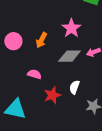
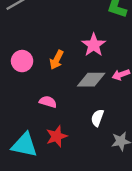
red star: (52, 95) -> (57, 136), moved

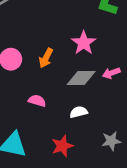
white semicircle: (97, 118) -> (79, 112), moved, turned 56
red star: (57, 136) -> (62, 146), moved

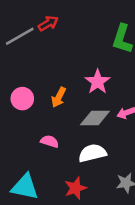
white semicircle: (79, 112) -> (92, 153), size x1.5

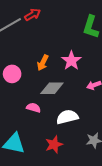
orange arrow: (59, 97) -> (43, 63), moved
gray diamond: (95, 118) -> (52, 88), moved

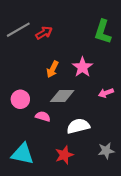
red arrow: (33, 15) -> (44, 33), moved
pink circle: (12, 74) -> (20, 99), moved

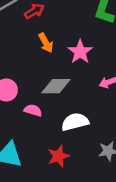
orange arrow: (52, 69) -> (46, 43), moved, turned -56

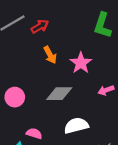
pink semicircle: (33, 110) -> (34, 134), moved

